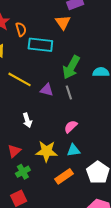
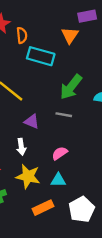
purple triangle: (47, 90) -> (32, 121), moved
gray line: (69, 93) -> (64, 115), turned -72
white arrow: (27, 120) -> (21, 147), moved

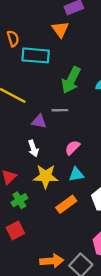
gray line: (64, 115) -> (60, 110), moved

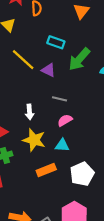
cyan rectangle: (36, 55) -> (56, 42), moved, size x0.7
gray line: (60, 110) -> (60, 99), moved
purple triangle: (39, 121) -> (48, 70), moved

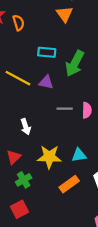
white arrow: (29, 112) -> (26, 127), moved
pink semicircle: (65, 120) -> (87, 110), moved, turned 136

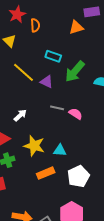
orange triangle: (65, 14) -> (76, 27), turned 35
pink semicircle: (87, 110) -> (76, 114), turned -72
white arrow: (26, 127) -> (20, 115), turned -128

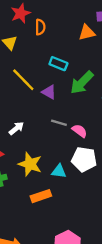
white pentagon: (78, 176) -> (84, 159), moved, turned 30

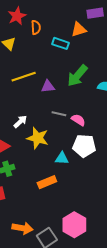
cyan rectangle: (58, 64) -> (61, 43), moved
yellow line: (23, 80) -> (24, 77), turned -60
purple triangle: (49, 92) -> (48, 86), turned -32
yellow star: (30, 164) -> (38, 138), moved

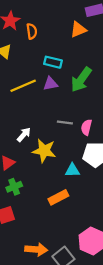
cyan rectangle: (61, 43) -> (53, 62), moved
purple triangle: (48, 86) -> (50, 84), moved
pink semicircle: (78, 120) -> (86, 127), turned -104

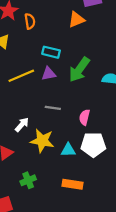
gray line: (65, 123) -> (53, 108), moved
cyan triangle: (72, 170) -> (68, 150), moved
green cross: (14, 187) -> (28, 180), moved
orange rectangle: (58, 197) -> (72, 184), moved, turned 36

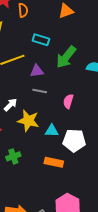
purple triangle: (49, 74) -> (37, 71), moved
white pentagon: (93, 145) -> (74, 141), moved

